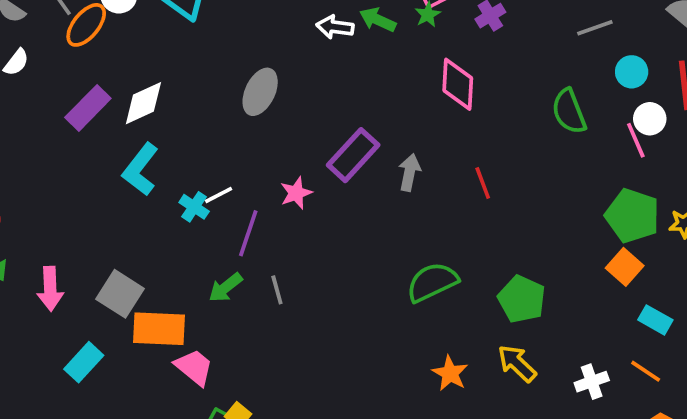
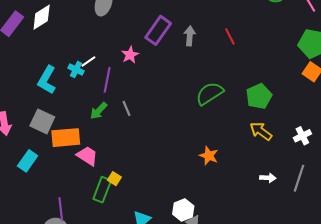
cyan L-shape: (140, 169) -> (47, 80), moved
green pentagon: (522, 299) -> (259, 96), turned 30
orange star: (450, 373) -> (209, 156), moved

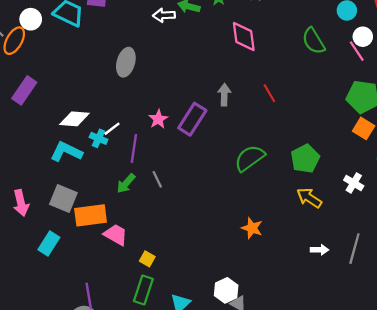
white diamond: (42, 17) -> (74, 119), moved, turned 40
purple rectangle: (158, 30) -> (192, 119), moved
cyan L-shape: (47, 80) -> (66, 152), turned 88
white cross: (302, 136) -> (354, 183), moved, turned -30
green rectangle: (102, 190) -> (143, 290), moved

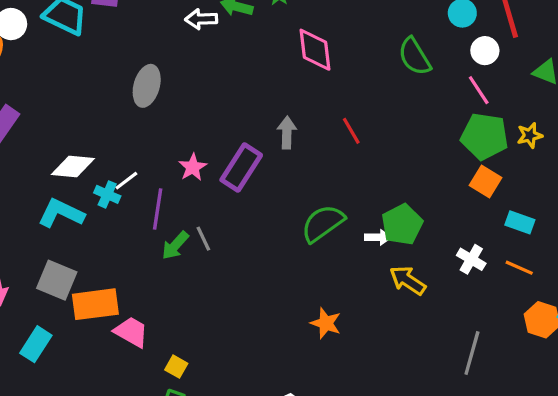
pink line: (357, 51) -> (479, 90), moved
gray line: (157, 179) -> (203, 239), moved
green arrow: (126, 183) -> (175, 245), moved
white arrow: (319, 250) -> (378, 237), moved

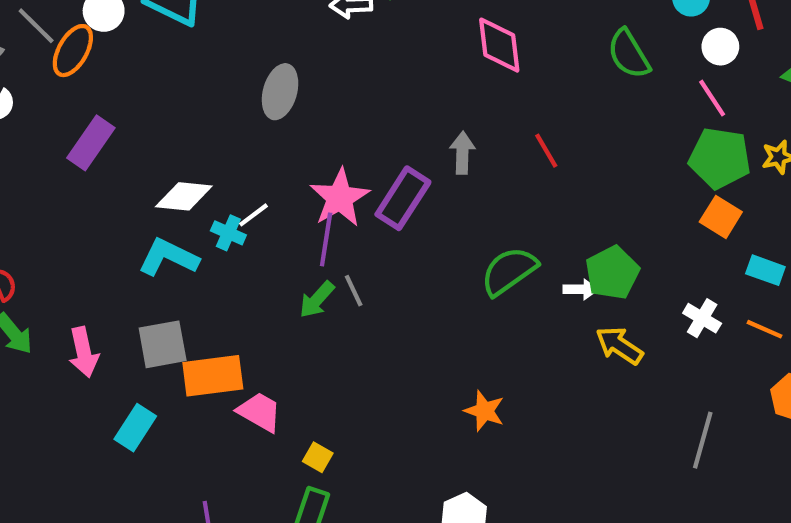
pink star: (193, 167) -> (340, 198), size x1.6
purple line: (158, 209) -> (326, 239), moved
gray square: (57, 280) -> (163, 344), turned -33
orange star: (326, 323) -> (484, 411), moved

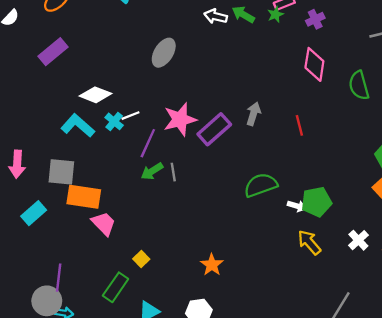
pink diamond: (499, 45) -> (314, 64), moved
purple line: (326, 239) -> (148, 143), moved
orange star: (484, 411) -> (212, 265), moved
yellow square: (318, 457) -> (141, 259), moved

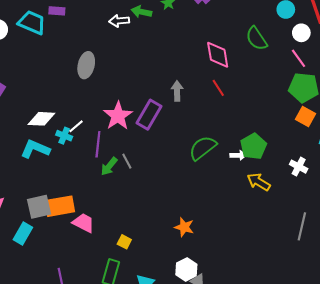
pink diamond: (314, 64) -> (218, 55), moved
gray square: (61, 172) -> (39, 207), moved

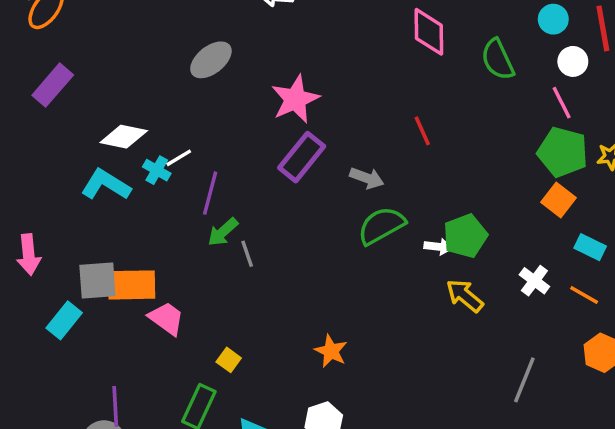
pink diamond: (218, 55) -> (429, 32), moved
gray ellipse: (86, 65) -> (211, 60), turned 30
gray arrow: (177, 91) -> (367, 178), moved, turned 102
pink star: (118, 116) -> (295, 99), moved
gray line: (127, 161) -> (247, 254), moved

